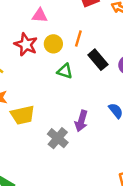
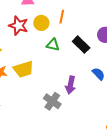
black rectangle: (98, 60) -> (81, 45), moved
yellow trapezoid: (23, 115) -> (23, 69), moved

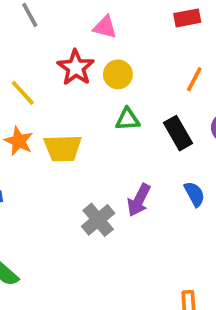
orange line: (62, 17) -> (194, 79), moved
green triangle: (53, 45) -> (128, 119), turned -32

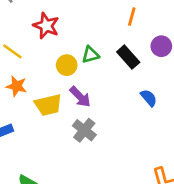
yellow circle: (118, 74) -> (67, 65), moved
yellow trapezoid: (63, 148) -> (48, 105), moved
purple arrow: (139, 200) -> (80, 97), moved, turned -60

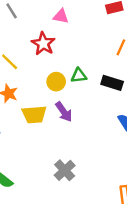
black rectangle: (128, 57) -> (112, 83), turned -40
gray cross: (84, 130) -> (65, 170), moved

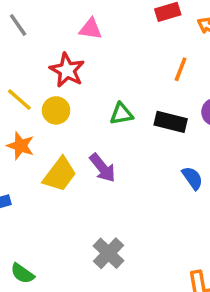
yellow circle: (56, 82) -> (56, 110), moved
yellow trapezoid: (34, 115) -> (60, 174), turned -45

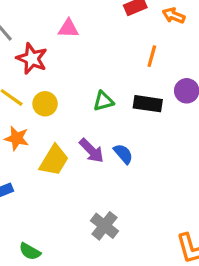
red star: (67, 70) -> (32, 59), moved
blue semicircle: (192, 178) -> (123, 154), moved

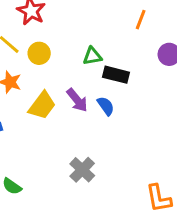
black rectangle: (148, 104) -> (116, 75), moved

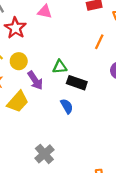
purple arrow: (77, 100) -> (35, 80), moved

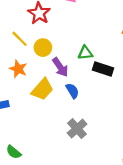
blue semicircle: (67, 106) -> (72, 91), moved
gray cross: (44, 154) -> (77, 129), moved

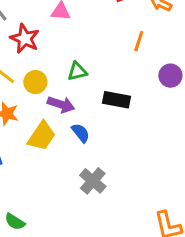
green triangle: (85, 53) -> (77, 71), moved
purple arrow: (60, 67) -> (61, 104), turned -30

